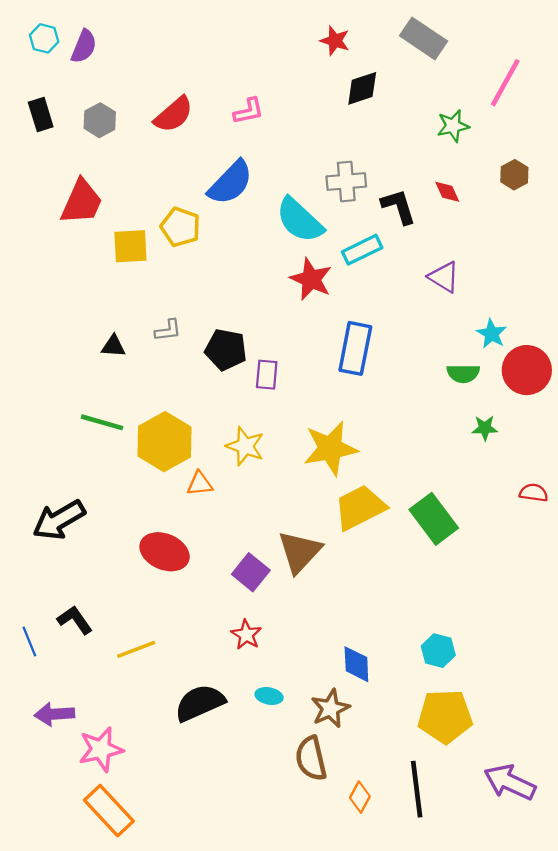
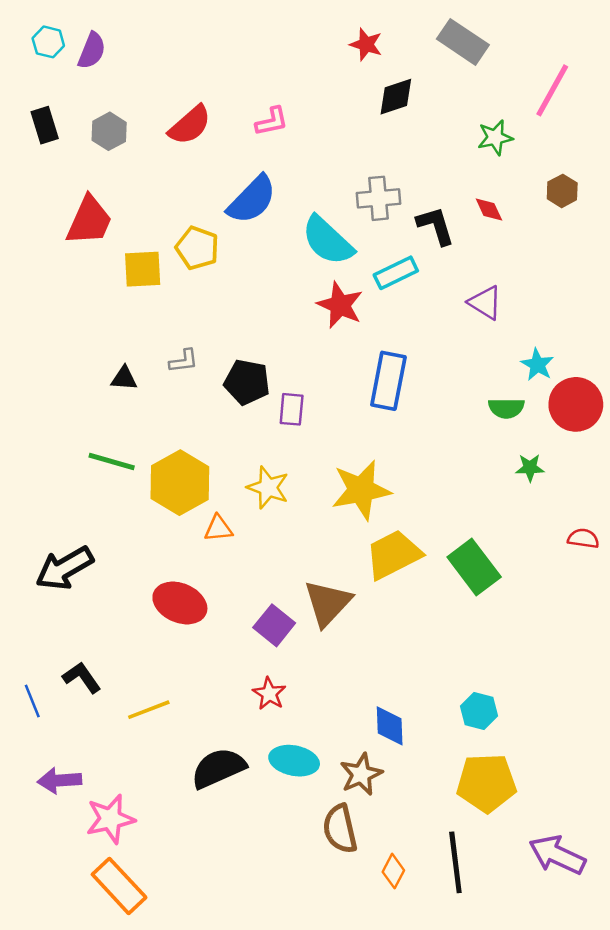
cyan ellipse: (269, 696) -> (294, 761), size x1.6

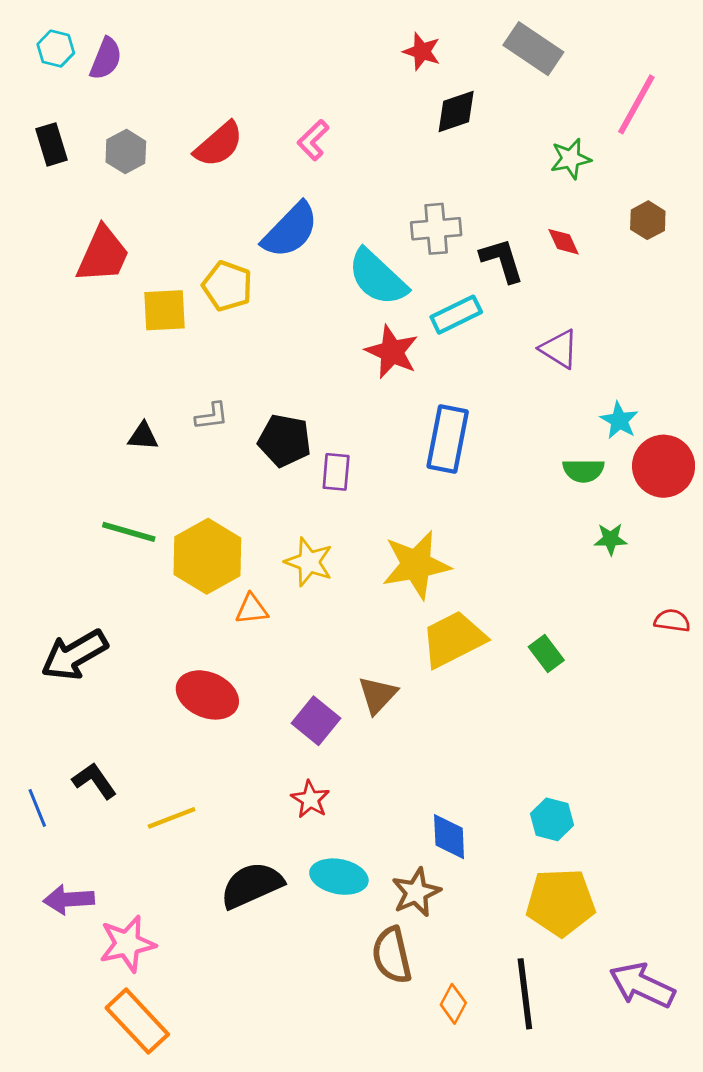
pink L-shape: (272, 121) -> (313, 140), turned 148
green rectangle: (474, 567) -> (546, 654), size x0.6
brown triangle: (328, 603) -> (378, 695), size x0.7

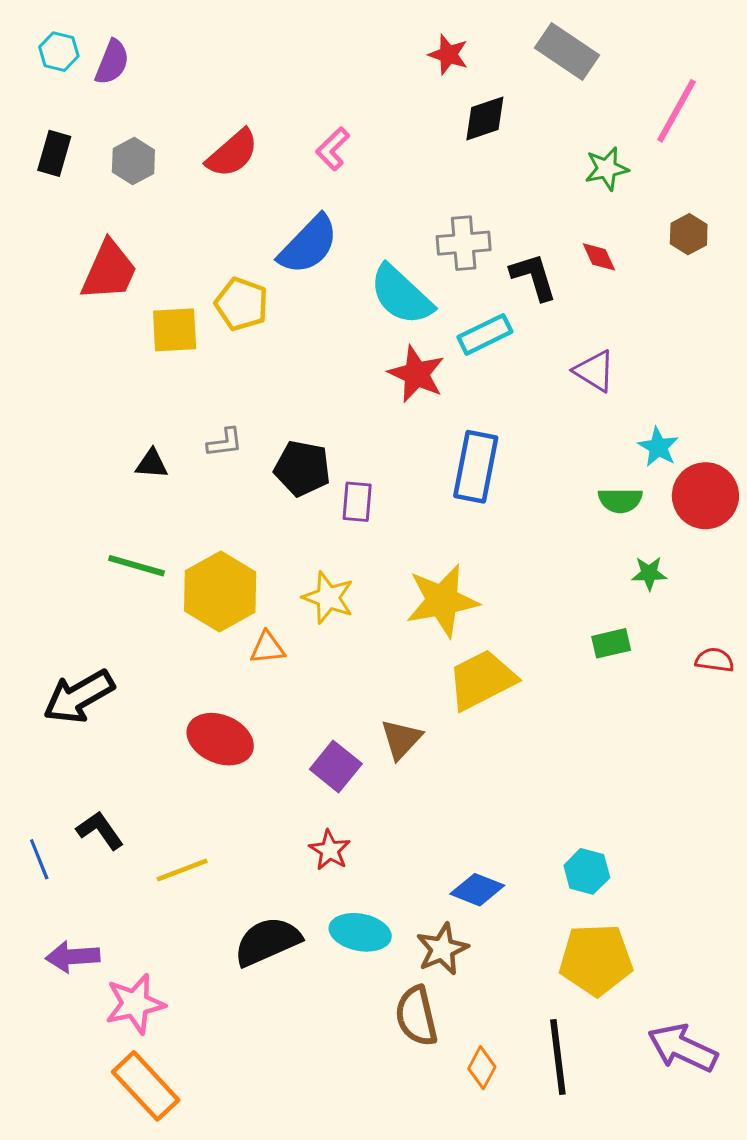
black rectangle: (51, 144) -> (54, 153), turned 33
green rectangle: (546, 654) -> (611, 643), moved, turned -66
blue diamond: (449, 837) -> (477, 890), turned -66

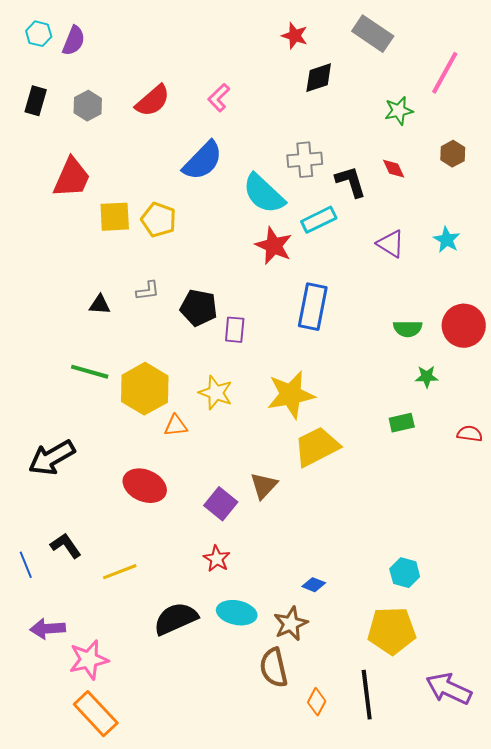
yellow pentagon: (241, 304) -> (159, 220), moved
cyan star: (658, 447) -> (447, 240), moved
cyan hexagon: (587, 871) -> (405, 573), moved
blue diamond: (477, 890) -> (314, 585), size x0.7

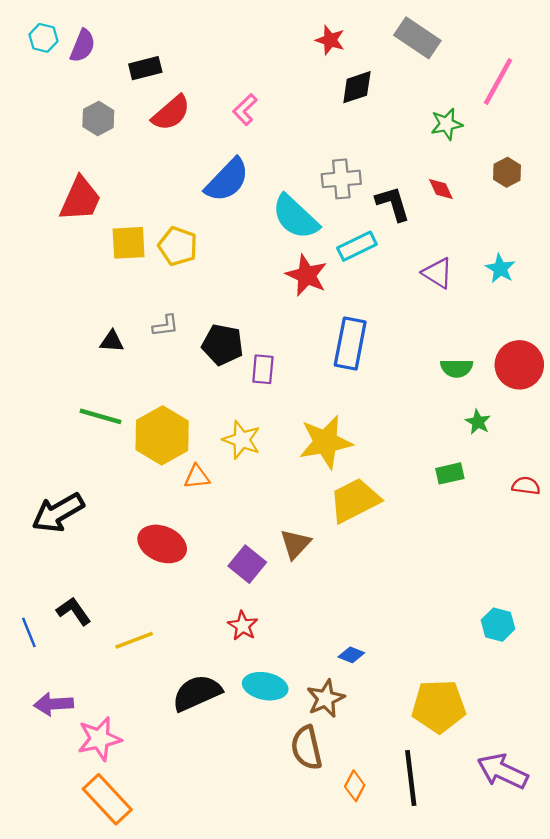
black rectangle: (36, 101) -> (145, 68), moved, turned 60
green star: (427, 377) -> (478, 422), turned 30
cyan hexagon: (405, 573) -> (498, 625), moved

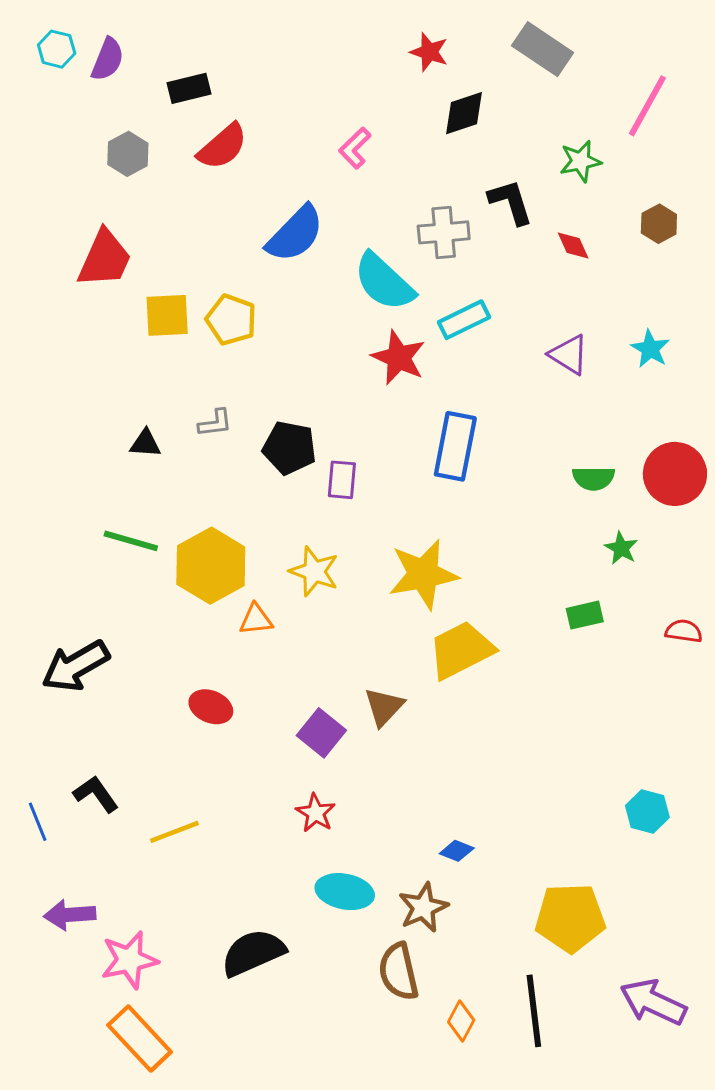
pink L-shape: (245, 110) -> (355, 148), moved
black L-shape: (393, 204) -> (511, 202), moved
red ellipse: (162, 544) -> (211, 707), size x0.7
black semicircle: (197, 693) -> (253, 953), moved

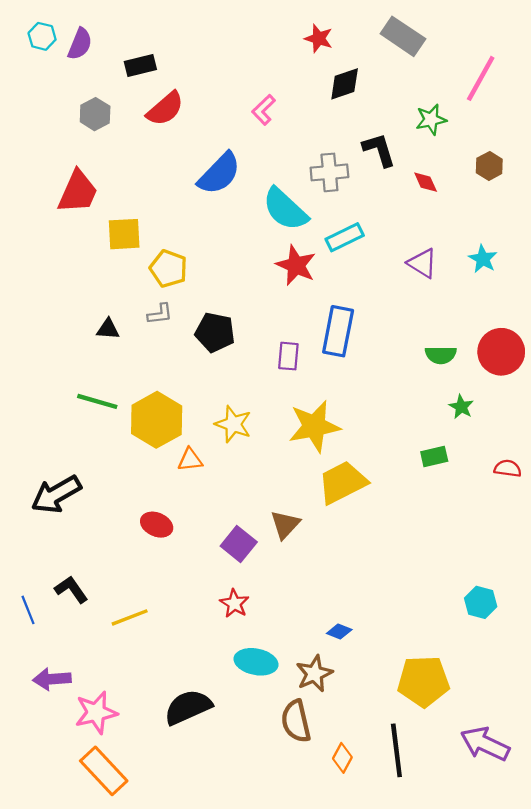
yellow pentagon: (231, 320) -> (168, 269), moved
purple rectangle: (342, 480) -> (288, 356), moved

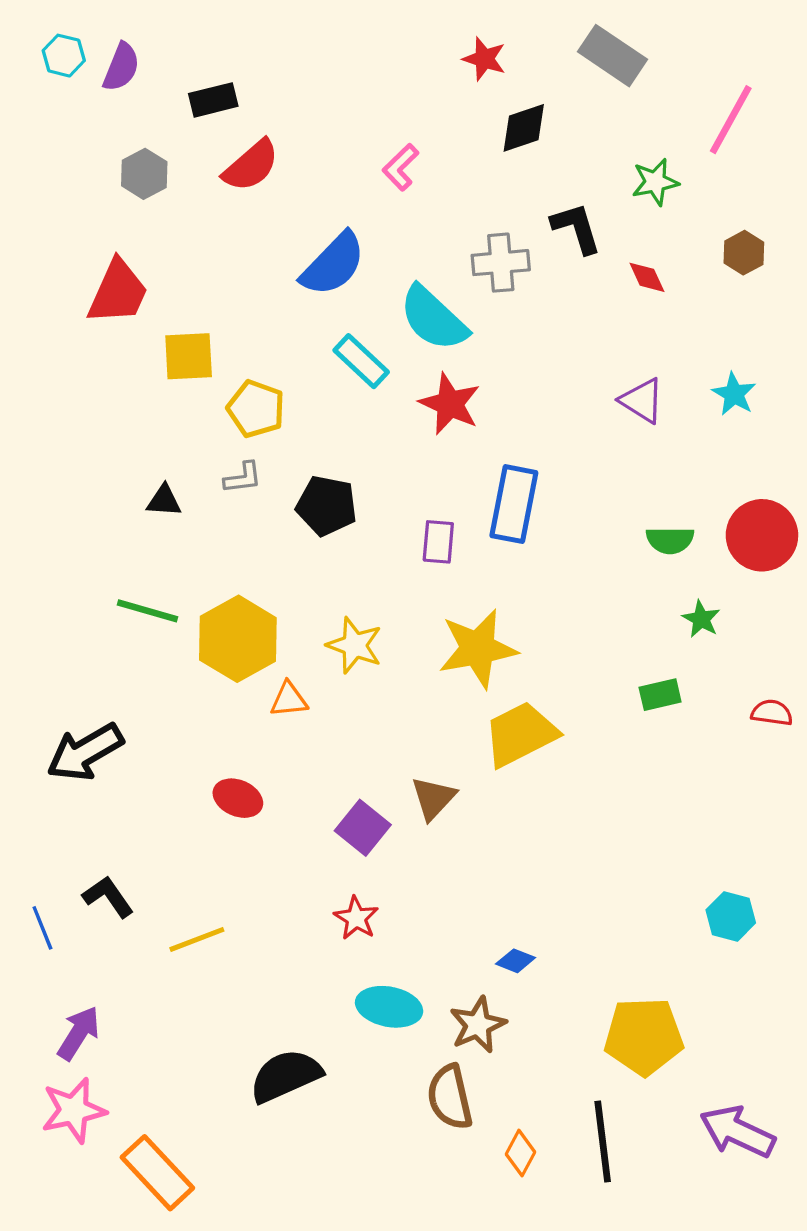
cyan rectangle: (345, 237) -> (361, 361), moved, turned 69
purple arrow: (52, 679) -> (79, 1033), turned 126
pink star: (96, 713) -> (74, 1110), moved

